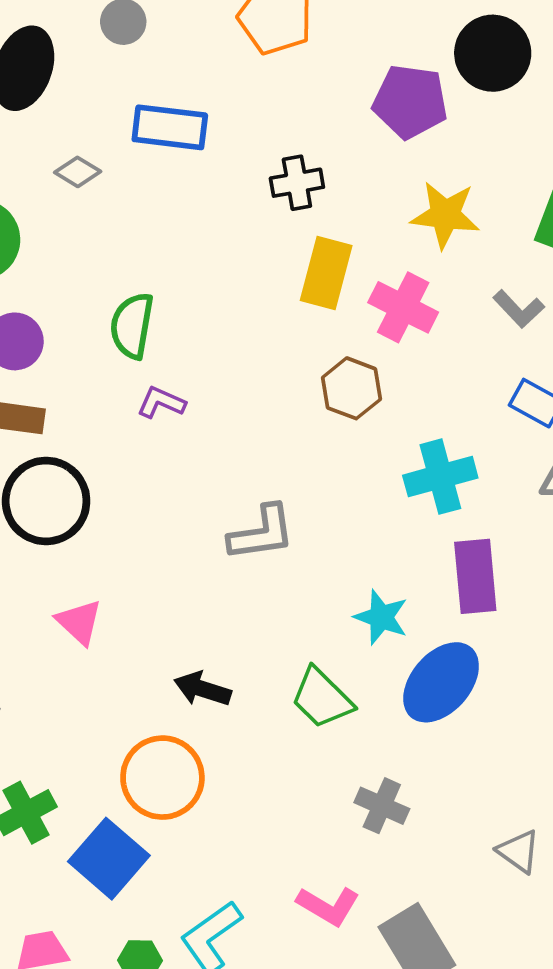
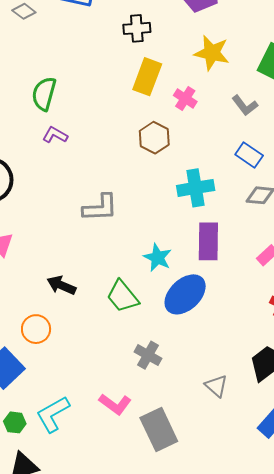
pink cross: (403, 307) -> (185, 99), size x0.7
orange circle: (162, 778) -> (36, 329), size x0.7

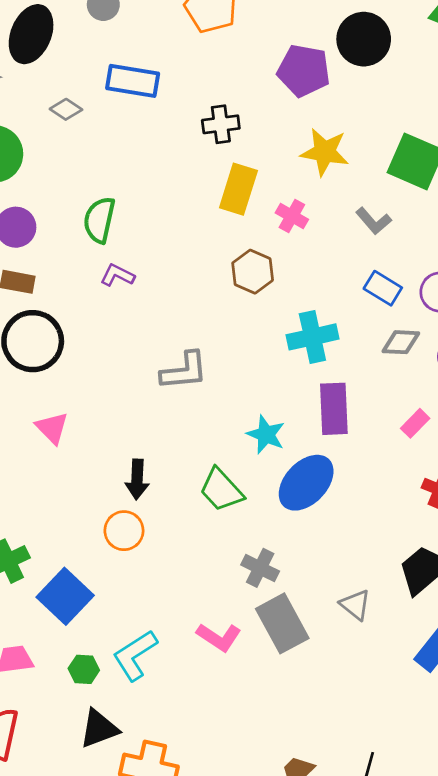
black arrow: (61, 285) -> (137, 479), turned -108
orange circle: (36, 329) -> (124, 531), moved
gray rectangle: (159, 430) -> (282, 623), moved

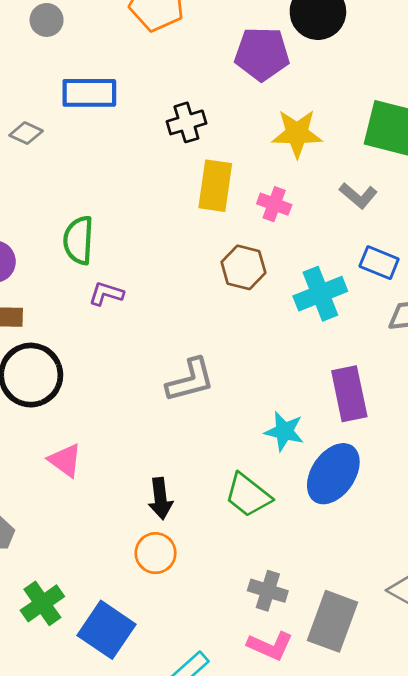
cyan cross: (312, 337) -> (320, 294), moved
gray cross: (260, 568) -> (268, 591), moved
gray rectangle: (282, 623) -> (332, 621), turned 58

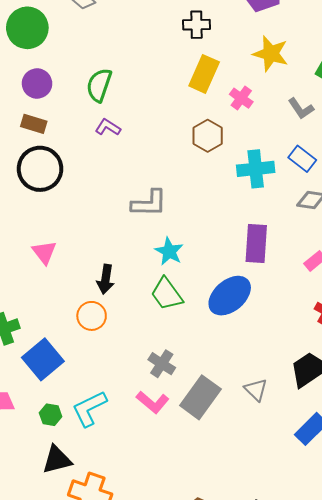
cyan star: (284, 431) -> (169, 251), moved
pink triangle: (65, 460) -> (44, 252), moved

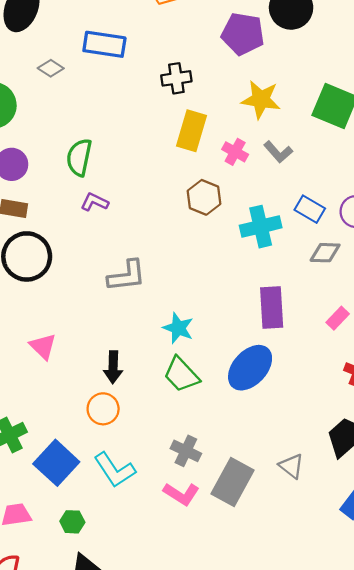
gray L-shape: (301, 108) -> (278, 152), moved
gray L-shape: (149, 203) -> (127, 276), moved
cyan L-shape: (89, 409) -> (115, 470), moved, turned -90

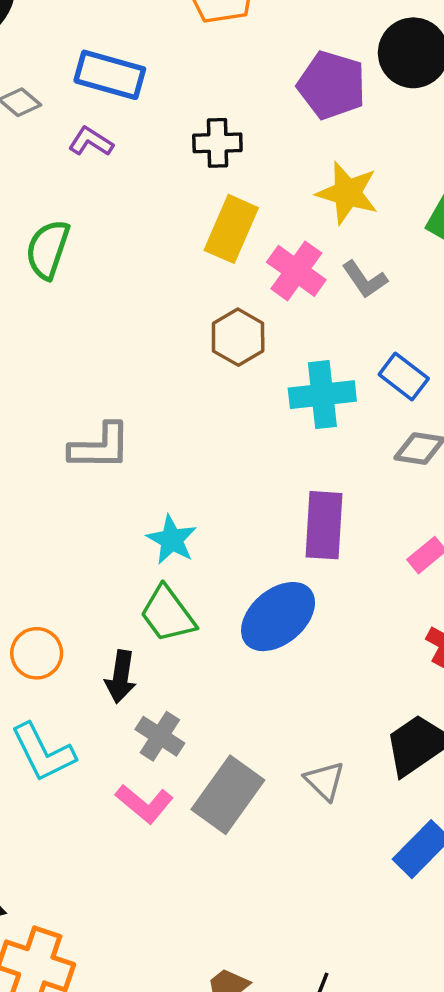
pink cross: (235, 152) -> (296, 271), size x1.4
purple L-shape: (94, 202) -> (91, 142), moved
black arrow: (113, 367) -> (121, 677), moved

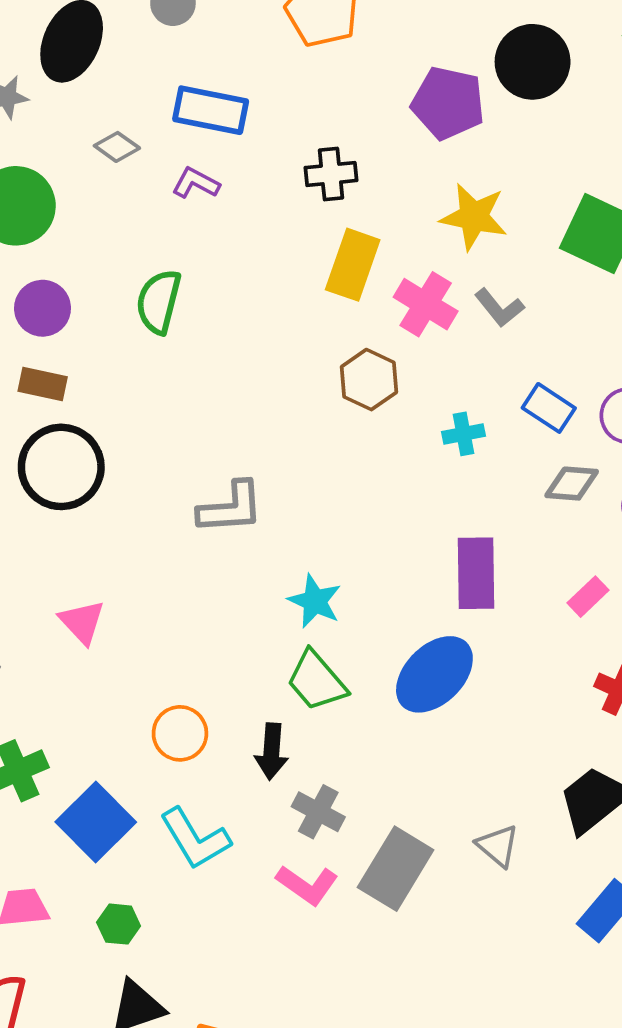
cyan cross: (322, 395) -> (463, 434), size x0.6

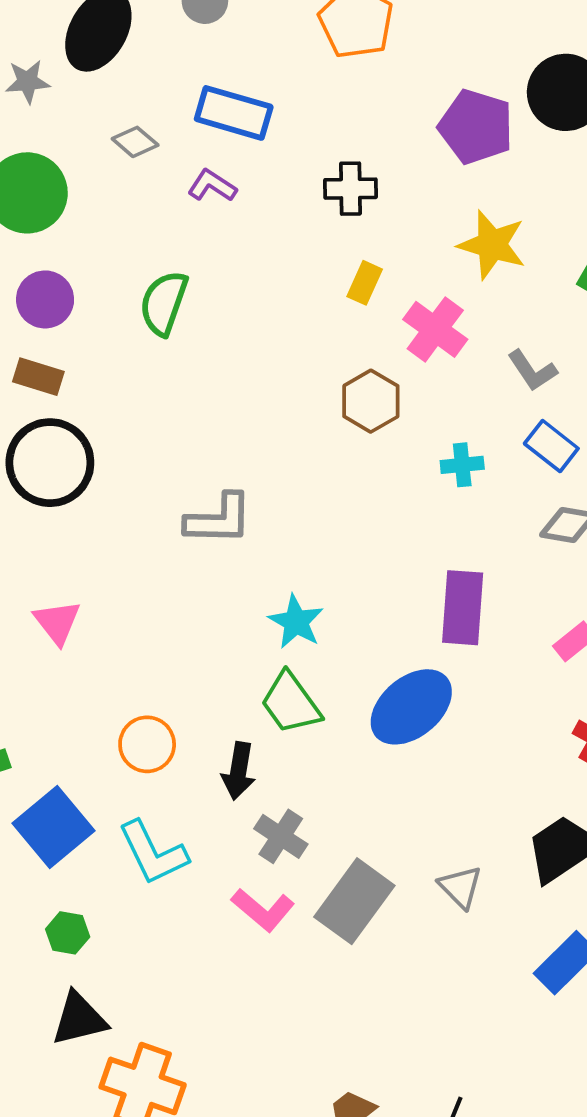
yellow rectangle: (353, 265) -> (365, 283), size x0.6
gray L-shape: (499, 308) -> (532, 371), moved

